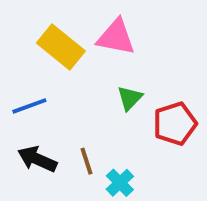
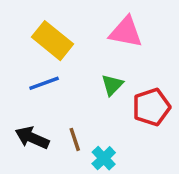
pink triangle: (116, 37) -> (126, 32), moved
blue line: (29, 106) -> (44, 83), moved

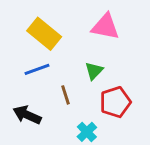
red pentagon: (151, 107) -> (115, 102), moved
brown line: (75, 139) -> (65, 95), moved

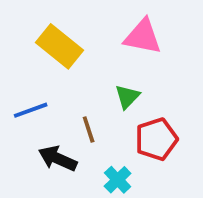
blue line: (37, 69) -> (31, 110), moved
black arrow: (27, 115) -> (58, 158), moved

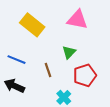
blue line: (31, 110) -> (16, 60), turned 42
black arrow: (58, 158) -> (14, 86), moved

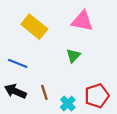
brown line: (48, 70) -> (44, 92), moved
red pentagon: (85, 75) -> (97, 96), moved

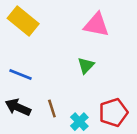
yellow rectangle: (34, 27) -> (23, 21), moved

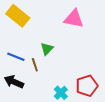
green triangle: (86, 65) -> (47, 49), moved
brown line: (52, 109) -> (35, 65), moved

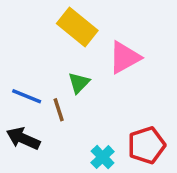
yellow rectangle: (18, 16) -> (77, 27), moved
pink triangle: (74, 19) -> (125, 57), moved, turned -40

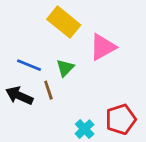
blue line: (27, 96) -> (29, 65), moved
black arrow: (23, 138) -> (19, 96), moved

